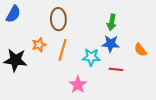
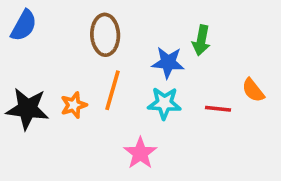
blue star: (111, 44) -> (168, 63), moved
orange star: (39, 45) -> (74, 105), moved
red line: (116, 69) -> (218, 109), moved

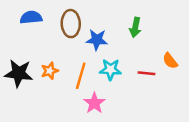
blue semicircle: (24, 26) -> (31, 17), moved, turned -125
blue star: (168, 63) -> (97, 40), moved
orange line: (113, 90) -> (81, 76), moved

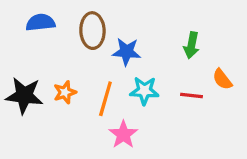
green arrow: (135, 27) -> (191, 45), moved

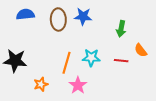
blue star: (127, 52) -> (83, 16), moved
orange star: (65, 92) -> (41, 84), moved

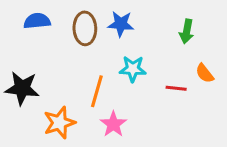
green arrow: (121, 29) -> (187, 31), moved
cyan star: (91, 58) -> (133, 69), moved
orange star: (41, 84) -> (59, 123), size x1.5

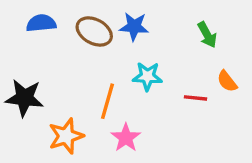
brown ellipse: (85, 28) -> (94, 31), turned -60
green arrow: (187, 31) -> (207, 35), turned -40

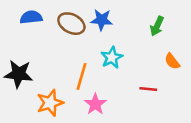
green arrow: (207, 35) -> (157, 26), turned 54
cyan star: (147, 76) -> (112, 58), turned -30
red line: (196, 98) -> (148, 89), moved

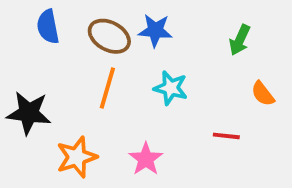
blue semicircle: (31, 17) -> (48, 27), turned -95
cyan star: (112, 58) -> (171, 88), turned -30
orange line: (81, 76) -> (107, 88), moved

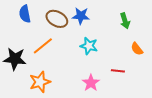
green arrow: (240, 40) -> (125, 21), turned -42
orange line: (107, 88) -> (43, 46), moved, turned 35
pink star: (146, 159) -> (91, 83), moved

